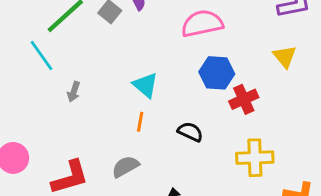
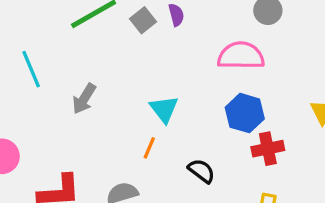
cyan line: (41, 56) -> (31, 69), moved
gray arrow: (74, 92) -> (84, 99), size x1.4

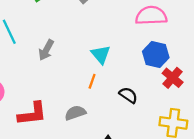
red cross: (268, 149) -> (173, 78), turned -35

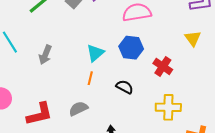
cyan triangle: (101, 54) -> (95, 53), turned 36
blue hexagon: (156, 54) -> (131, 48), moved

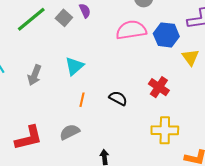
blue hexagon: (131, 48) -> (166, 35), moved
cyan triangle: (95, 53) -> (74, 66), moved
black semicircle: (125, 87) -> (118, 98), moved

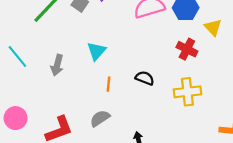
red cross: (159, 87) -> (187, 49), moved
yellow cross: (165, 130) -> (187, 92), moved

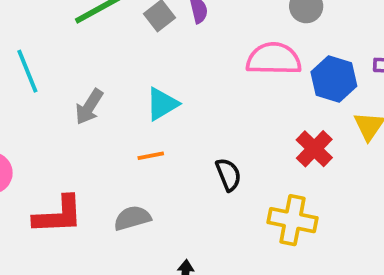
black semicircle: (145, 78) -> (228, 175), turned 30
orange line: (108, 84) -> (151, 156), moved, turned 56

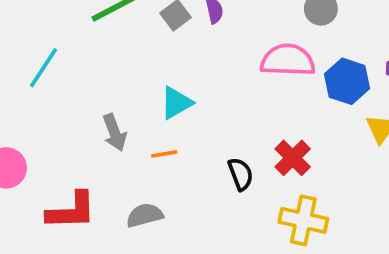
cyan line: (27, 71) -> (44, 68), turned 54
gray arrow: (89, 107) -> (115, 132), moved, turned -54
red cross: (314, 149) -> (293, 158), moved

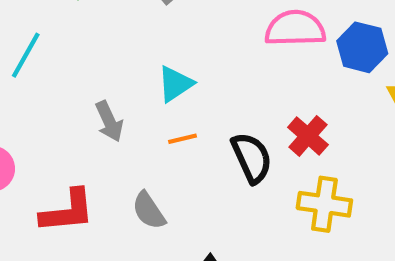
orange line: (164, 154) -> (183, 139), moved
black semicircle: (241, 174) -> (252, 158), size x1.4
gray semicircle: (145, 215) -> (149, 211), turned -105

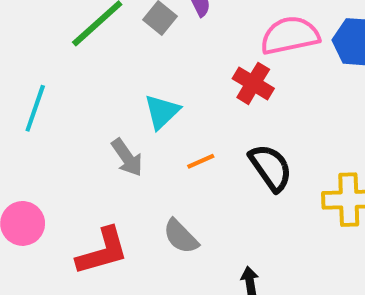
cyan triangle: (175, 84) -> (162, 112), moved
red cross: (308, 136) -> (253, 83), moved

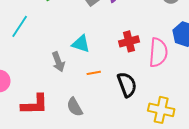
pink semicircle: (290, 35) -> (158, 52), moved, turned 92
red cross: (253, 83) -> (129, 41), turned 30
cyan triangle: (162, 112) -> (81, 44), turned 48

